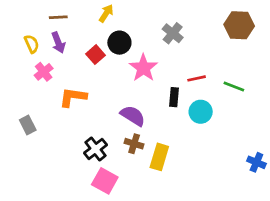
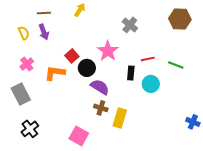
black circle: (119, 43) -> (87, 68), moved
red square: (96, 55) -> (72, 56), moved
pink cross: (44, 72) -> (27, 64), moved
gray rectangle: (28, 125) -> (21, 94), size x1.5
black cross: (96, 149) -> (30, 129), moved

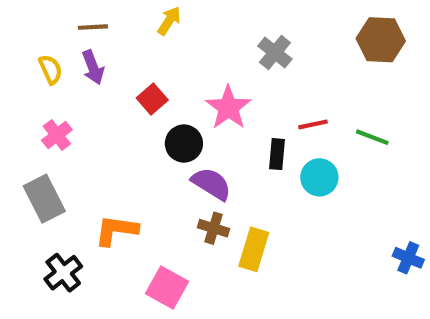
red square: (72, 56) -> (152, 99), moved
orange L-shape: (55, 73) -> (116, 230), moved

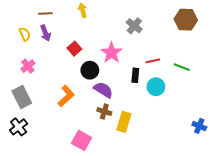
yellow arrow: (169, 21) -> (83, 10), turned -48
orange L-shape: (116, 230) -> (66, 96), moved, turned 130
black cross: (63, 273) -> (19, 127), moved

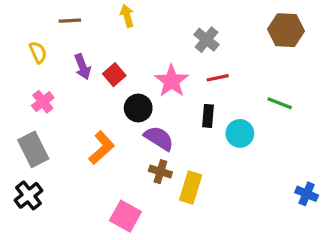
purple arrow: (45, 33) -> (83, 67), moved
red line: (153, 61) -> (218, 78), moved

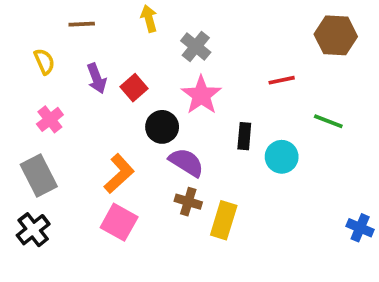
gray cross: (206, 40) -> (196, 47), moved
red line: (218, 78) -> (282, 80), moved
pink square: (125, 216) -> (119, 222), moved

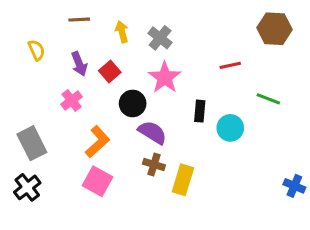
yellow arrow: (149, 19) -> (122, 32), moved
brown line: (82, 24) -> (79, 20), moved
pink cross: (50, 119) -> (72, 100), moved

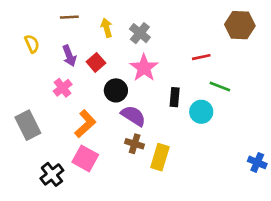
green line: (268, 99) -> (220, 86), moved
black cross: (27, 187) -> (52, 174), moved

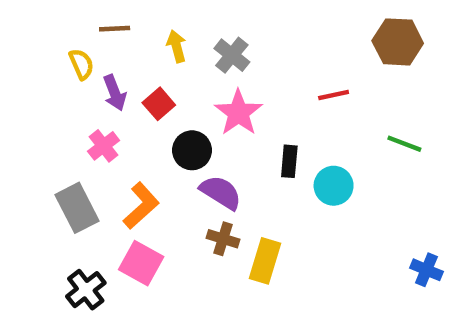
yellow semicircle: (32, 44) -> (81, 64), moved
green line: (220, 86) -> (404, 144), moved
gray rectangle: (28, 125) -> (77, 208), moved

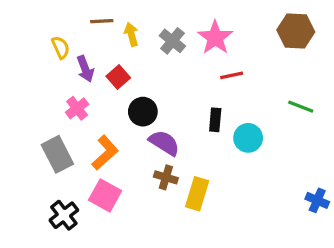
brown line: (115, 29) -> (102, 21), moved
red line: (334, 95) -> (232, 75), moved
pink star: (238, 113) -> (215, 38), moved

